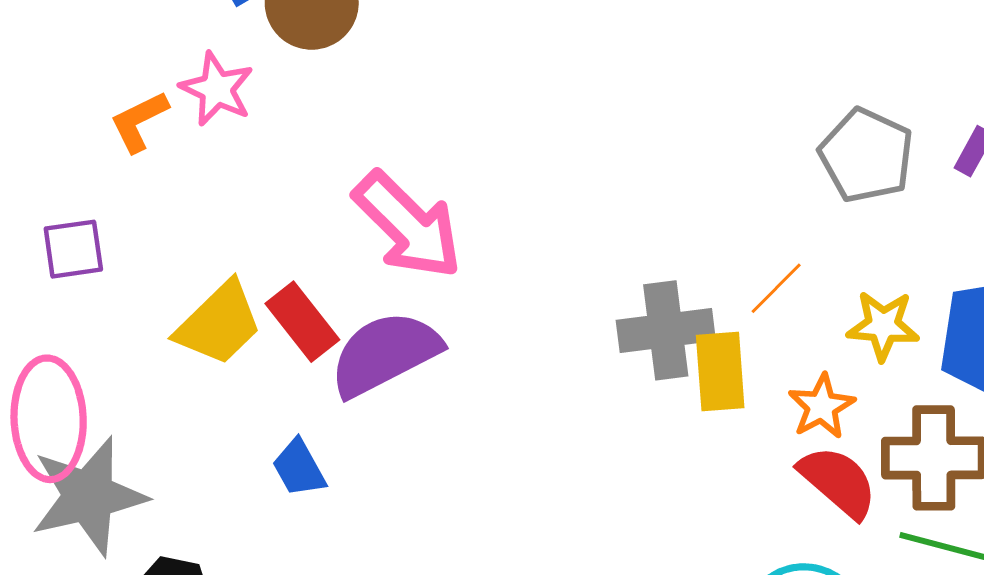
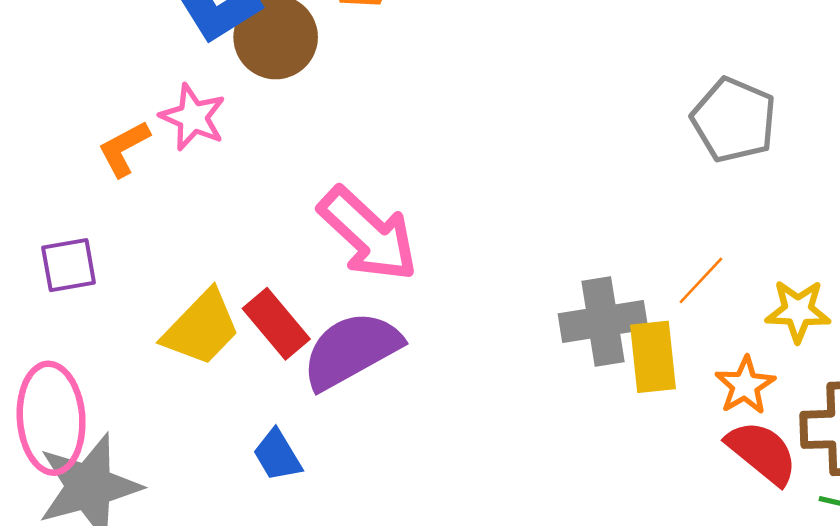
gray pentagon: (866, 155) -> (734, 120), moved

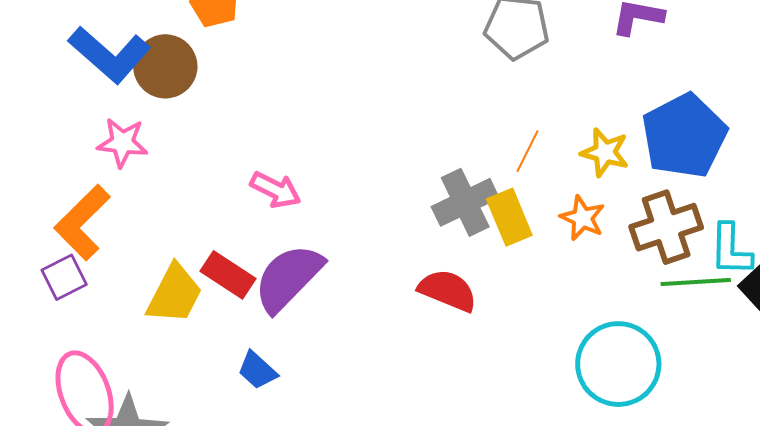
orange L-shape: (124, 149) -> (82, 222), moved, size x1.6
pink arrow: (368, 234) -> (275, 190), size x0.6
yellow star: (798, 311) -> (605, 152), turned 30
red semicircle: (762, 452) -> (448, 290), moved

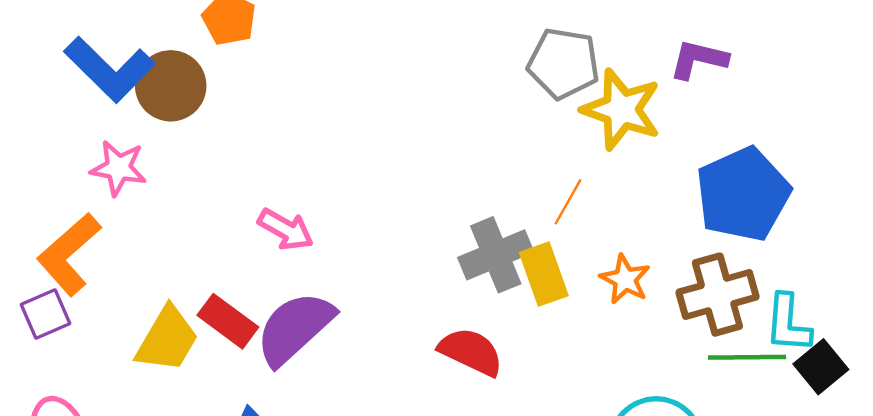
yellow star: (605, 152) -> (621, 110), moved, size x1.5

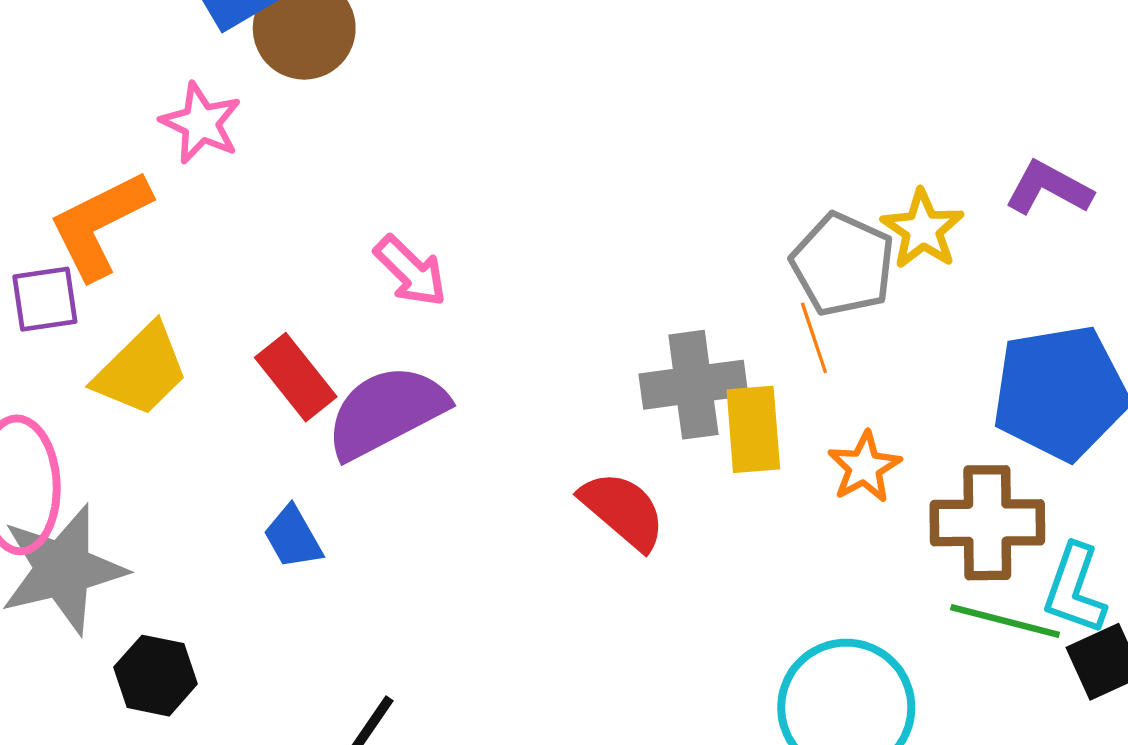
gray pentagon: (564, 63) -> (843, 264), moved
yellow star: (621, 110) -> (923, 229), size x0.7
orange line: (568, 202) -> (814, 338), turned -63
yellow trapezoid: (167, 339) -> (141, 370), moved

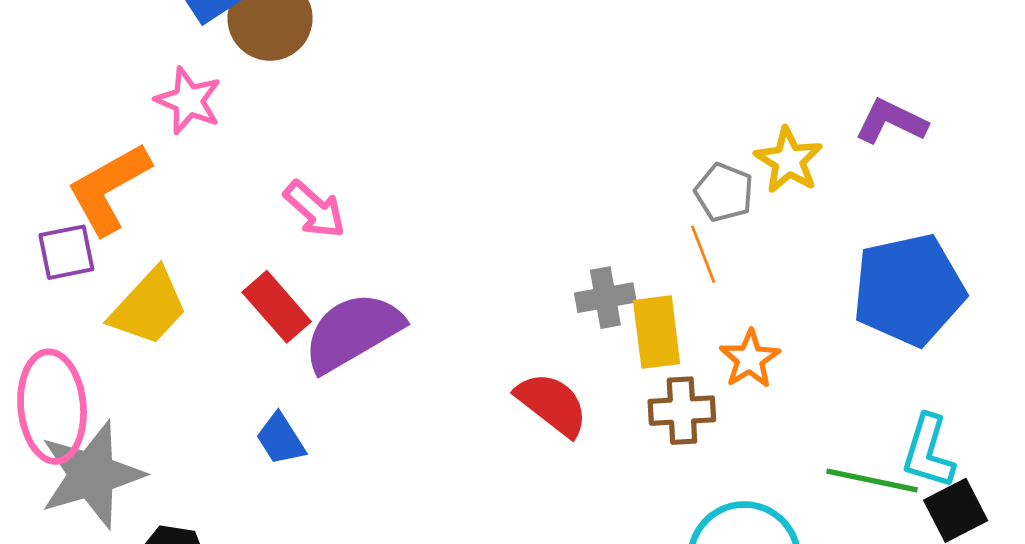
gray pentagon: (843, 264) -> (724, 192), size x0.7
pink arrow: (411, 271) -> (315, 209), moved
gray cross: (693, 385) -> (605, 298), size x0.7
brown cross: (987, 523) -> (682, 411), moved, size x0.7

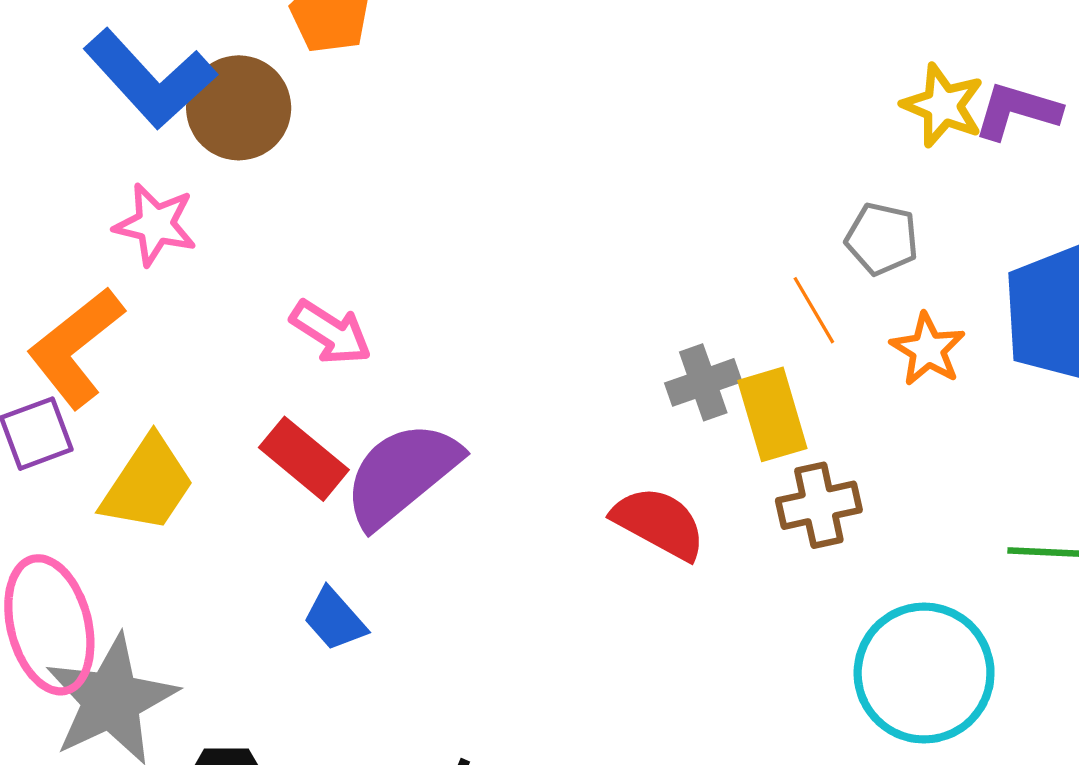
yellow star: (789, 160) -> (943, 105), moved
gray pentagon: (724, 192) -> (882, 239), moved
orange star: (750, 359) -> (928, 349), moved

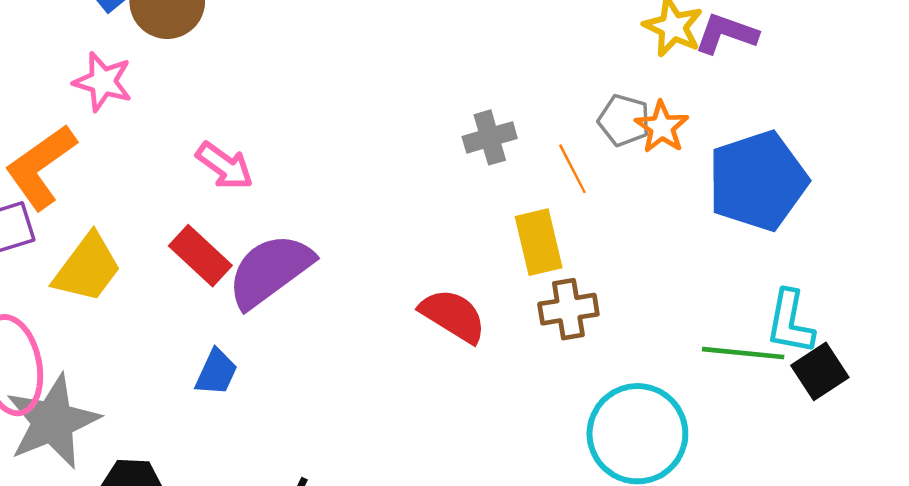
orange star: (928, 349) -> (662, 127), moved
gray cross: (703, 382) -> (490, 137), moved
blue trapezoid: (335, 619) -> (216, 372), turned -117

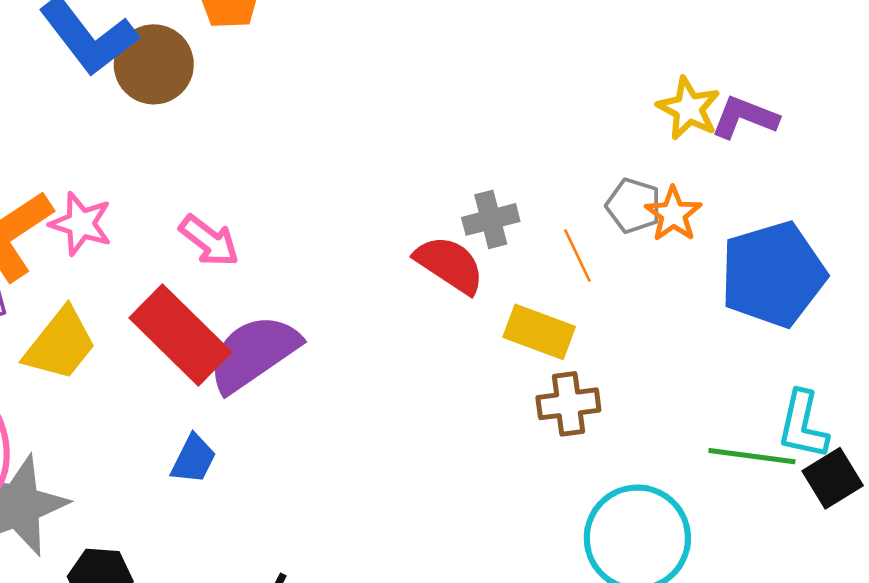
pink star: (103, 82) -> (81, 224), moved
yellow rectangle: (539, 242) -> (539, 332), turned -58
red rectangle: (200, 256) -> (180, 335), size x1.5
red semicircle: (453, 316) -> (450, 265), moved

